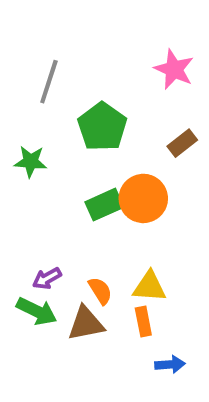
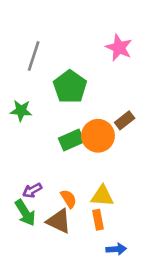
brown rectangle: (182, 143) -> (125, 120), moved
green arrow: (37, 311) -> (25, 213), turned 32
brown triangle: (86, 324) -> (59, 221), turned 36

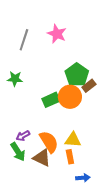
pink star: (119, 48) -> (57, 34), moved
green pentagon: (70, 87) -> (77, 75), moved
orange semicircle: (69, 199) -> (49, 142), size x1.6

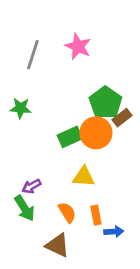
yellow triangle: (73, 140) -> (84, 177), moved
orange semicircle: (49, 142) -> (67, 212), moved, size x0.7
brown triangle: (42, 158) -> (58, 245), moved
blue arrow: (83, 178) -> (114, 232), moved

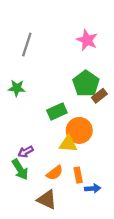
pink star: (78, 46) -> (87, 40), moved
orange circle: (96, 133) -> (79, 130), moved
orange semicircle: (67, 212) -> (55, 173), turned 84

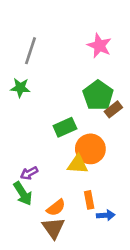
green star: (17, 88) -> (20, 88), moved
orange semicircle: (55, 173) -> (56, 208), moved
brown triangle: (47, 200) -> (53, 228), turned 30

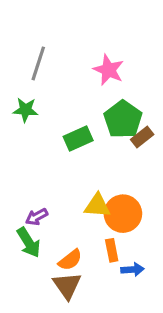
pink star: (99, 46) -> (109, 70), moved
green rectangle: (65, 127) -> (78, 139), moved
orange circle: (90, 149) -> (123, 214), moved

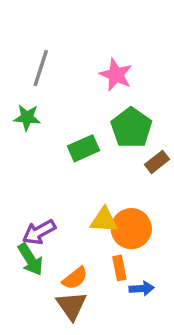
brown rectangle: (142, 137) -> (157, 162), moved
purple arrow: (37, 217) -> (39, 232), size x1.4

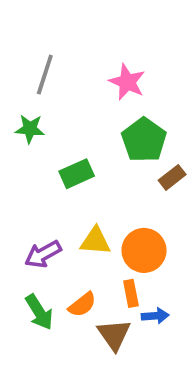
green rectangle: (83, 148) -> (77, 174), moved
yellow triangle: (104, 220) -> (95, 241), moved
green arrow: (30, 259) -> (39, 312), moved
brown triangle: (71, 306) -> (114, 335), moved

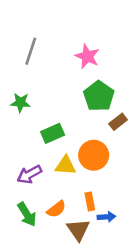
green star: (30, 129) -> (20, 103), moved
green rectangle: (77, 174) -> (53, 133), moved
orange circle: (144, 250) -> (94, 155), moved

